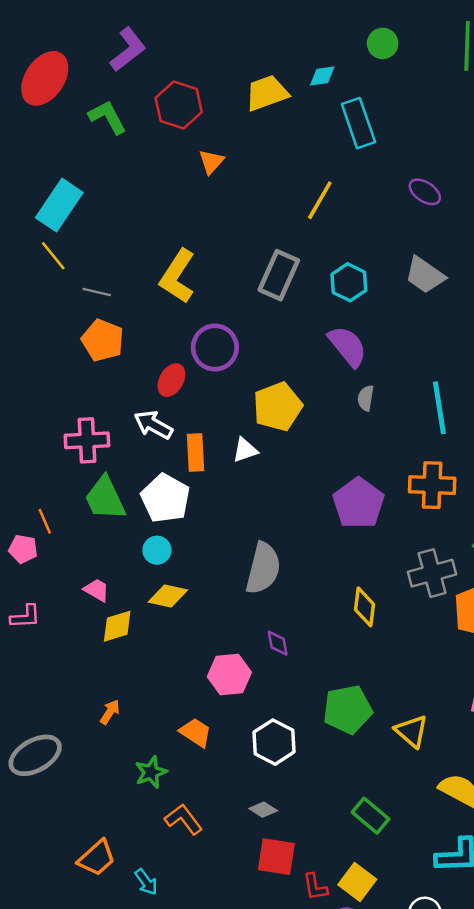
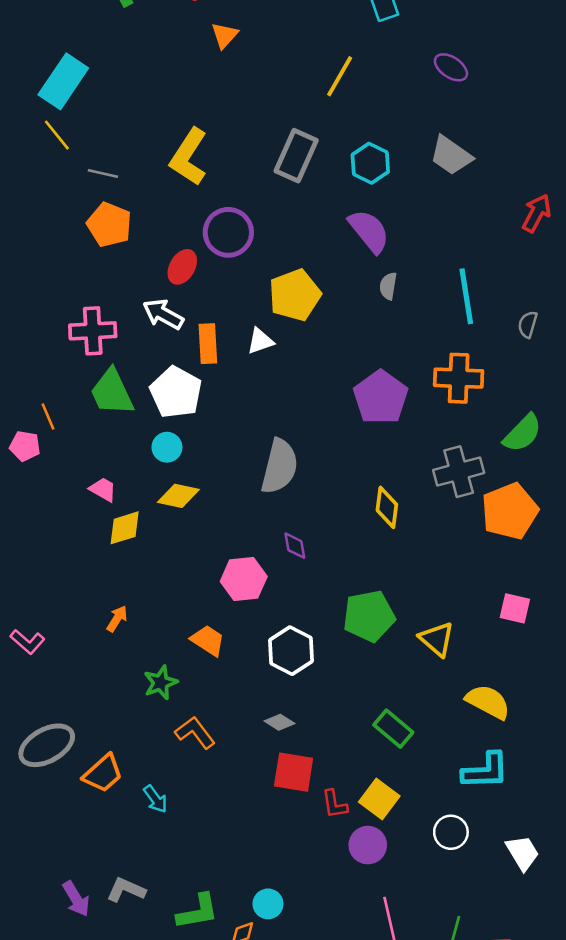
pink L-shape: (25, 617) -> (27, 642), moved, turned 44
gray ellipse: (35, 755) -> (47, 745), moved

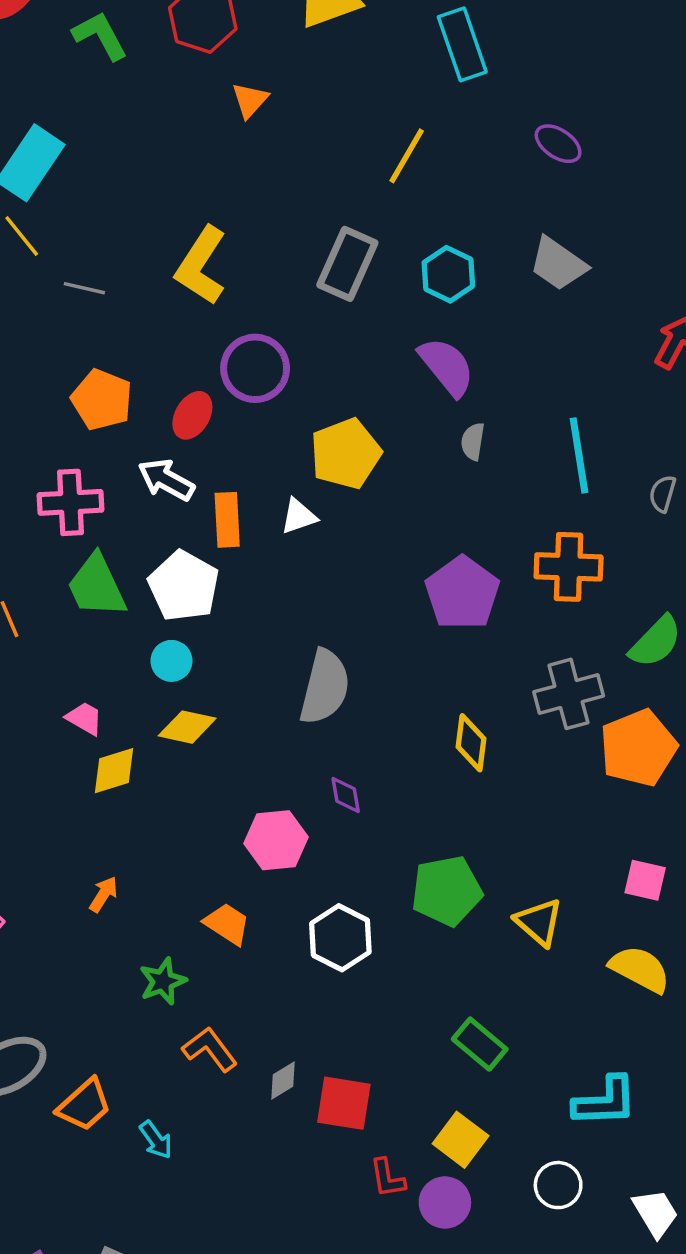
orange pentagon: (109, 225) -> (102, 400), moved
yellow semicircle: (488, 702) -> (640, 969), moved
gray diamond: (279, 722) -> (283, 1081), moved, turned -64
red L-shape: (335, 804) -> (387, 1178), moved

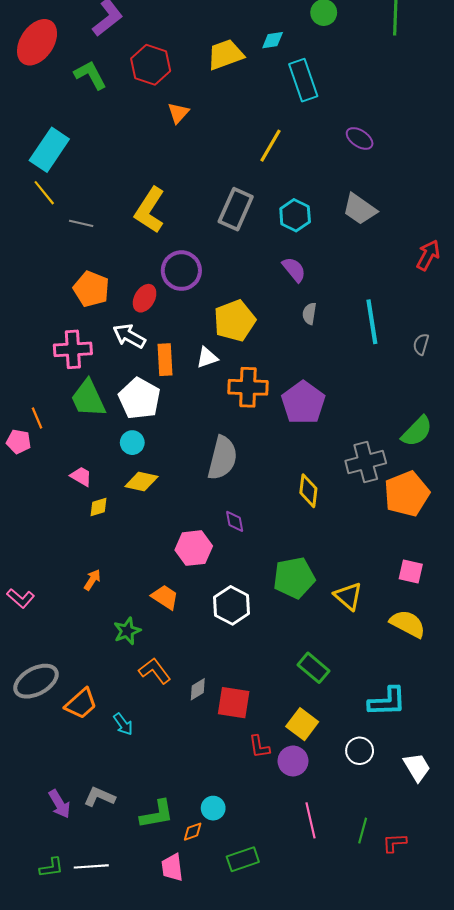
purple semicircle: (447, 367) -> (294, 270), size x0.7
orange cross: (569, 567) -> (248, 387), moved
yellow diamond: (114, 771) -> (98, 507), size x0.7

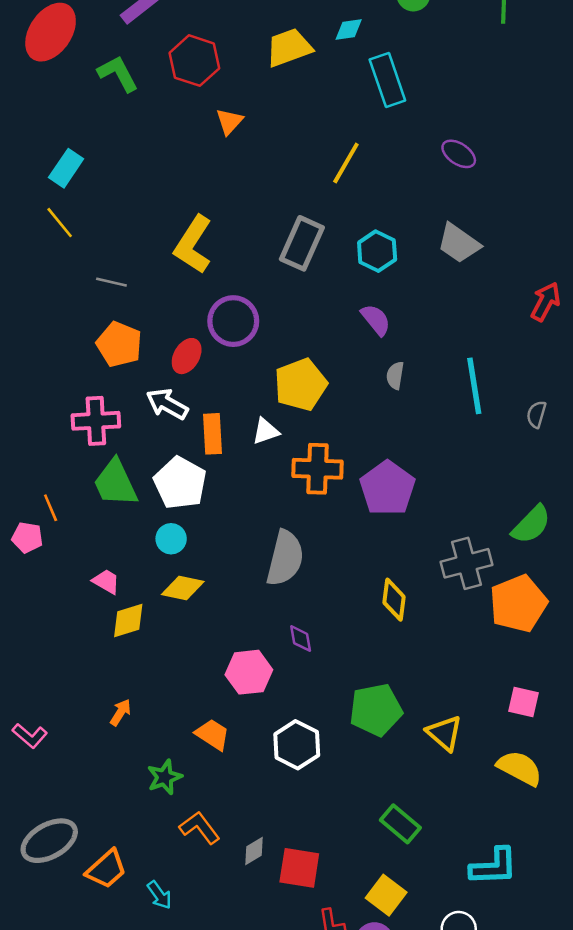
cyan rectangle: (49, 150) -> (66, 168), size x0.7
gray line: (81, 223) -> (111, 282), moved
yellow diamond: (98, 507) -> (128, 620), size x1.4

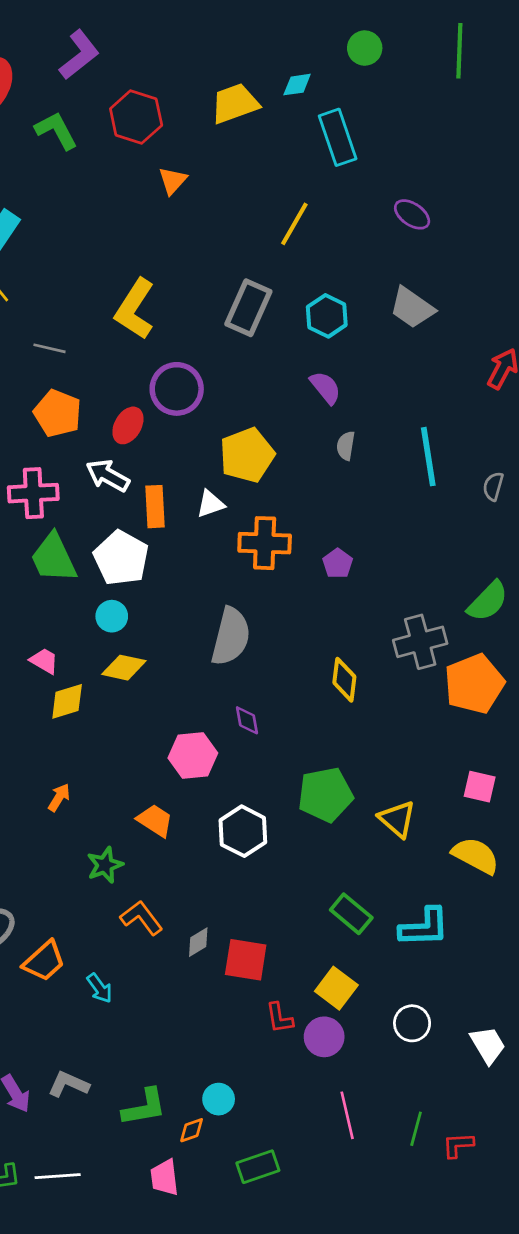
purple pentagon: (387, 488) -> (338, 563), size x0.5
cyan L-shape: (494, 867) -> (424, 927), moved

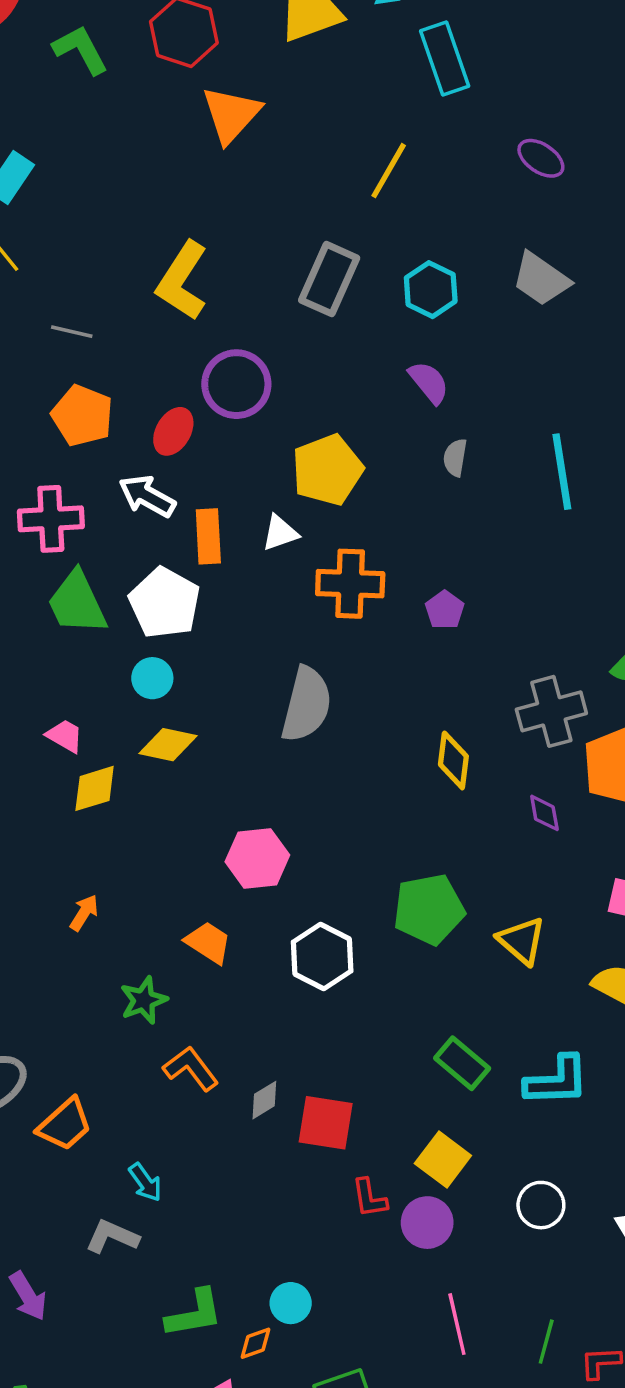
orange triangle: (173, 181) -> (231, 115), size x1.6
purple diamond: (247, 720) -> (544, 813), moved
cyan arrow: (100, 988) -> (145, 1182), moved
gray L-shape: (68, 1084) -> (112, 1237), moved

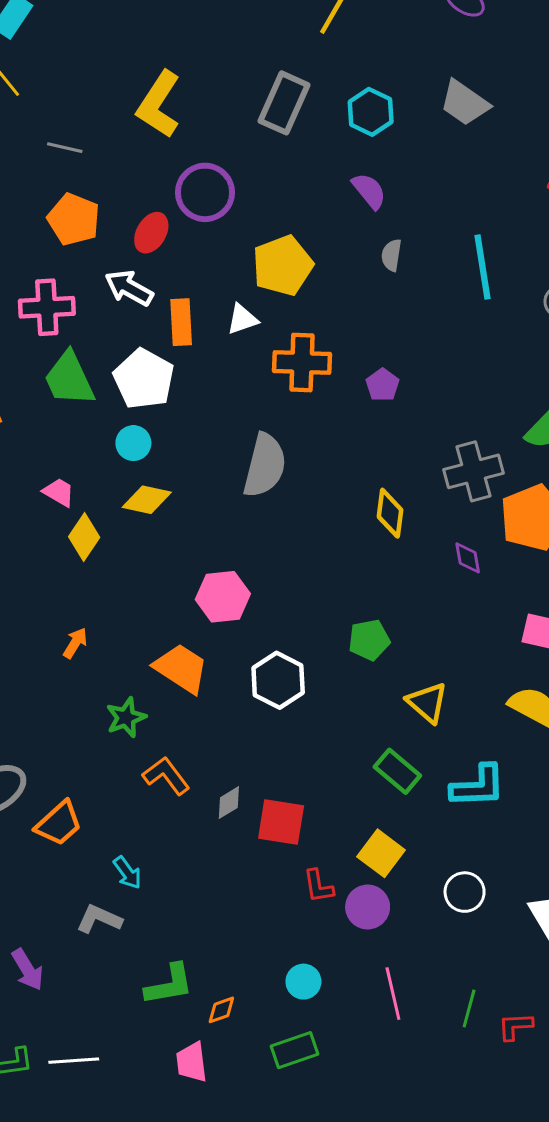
yellow diamond: (95, 788) -> (84, 537), turned -39
green pentagon: (429, 909) -> (369, 640), size x0.7
yellow triangle: (522, 941) -> (427, 703), moved
orange trapezoid: (208, 942) -> (181, 668), size x1.4
cyan circle: (291, 1303) -> (303, 982), moved

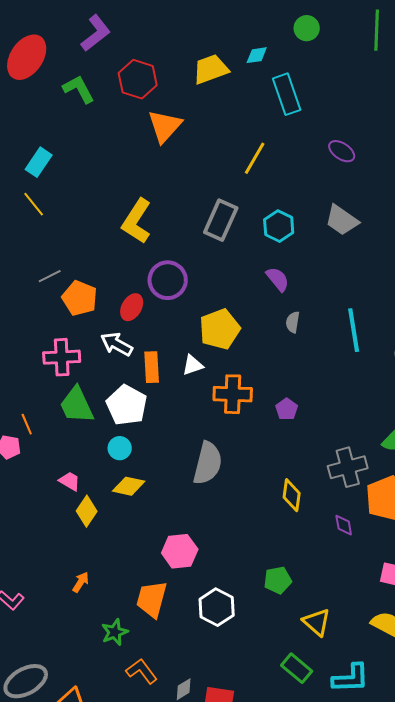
gray line: (65, 148) -> (50, 276), moved, turned -40
orange trapezoid: (181, 668) -> (152, 599), turned -108

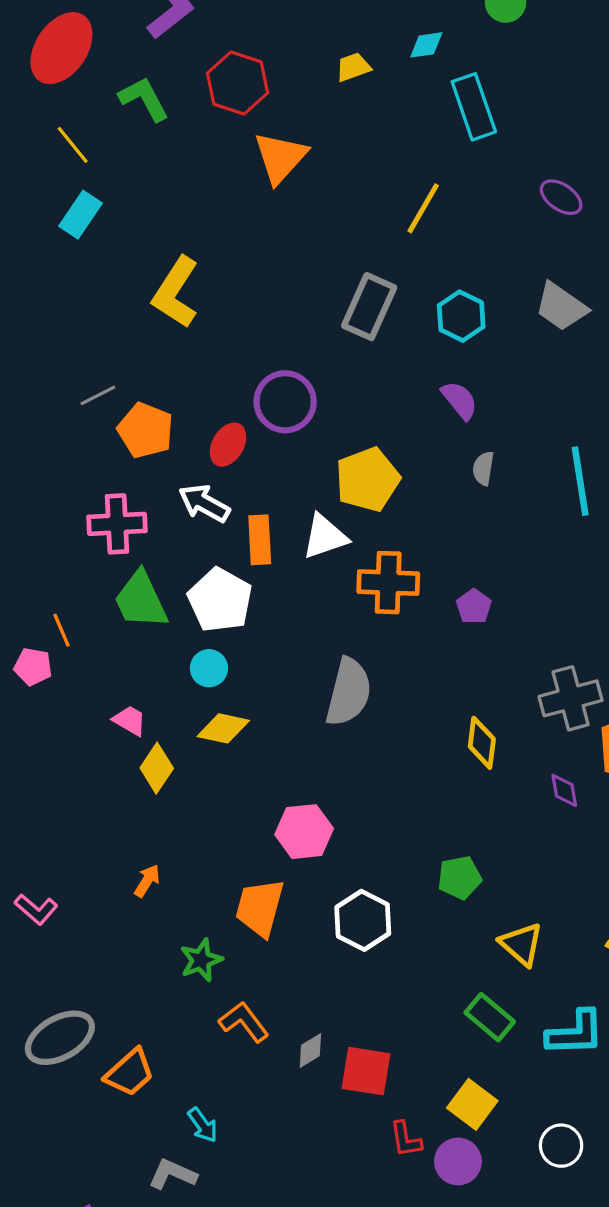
yellow trapezoid: (211, 69) -> (353, 67), size x0.6
yellow line: (34, 204) -> (73, 145), moved
yellow L-shape: (137, 221) -> (176, 292), moved
white triangle: (193, 365) -> (325, 537), size x1.4

